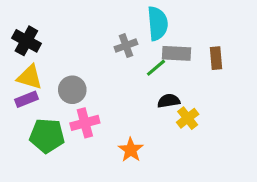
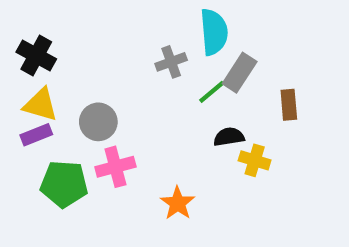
gray rectangle: (177, 53) -> (240, 73), turned -60
brown rectangle: (216, 58) -> (289, 105), moved
yellow cross: (188, 118) -> (255, 160), turned -35

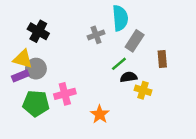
black cross: (36, 55) -> (38, 31), moved
green line: (212, 92) -> (119, 64), moved
gray circle: (98, 122) -> (36, 69), moved

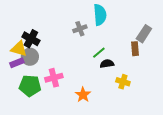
black cross: (38, 31) -> (31, 39), moved
gray rectangle: (135, 41) -> (144, 34), moved
yellow cross: (143, 90) -> (123, 82), moved

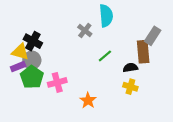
gray cross: (80, 29) -> (85, 30), turned -32
brown rectangle: (135, 49) -> (143, 52), size x1.5
black semicircle: (107, 64) -> (130, 68), moved
green pentagon: (30, 86) -> (32, 77), moved, turned 30

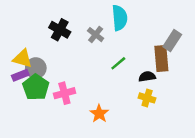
black cross: (33, 41) -> (60, 30), moved

